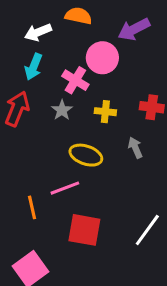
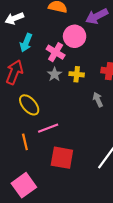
white arrow: (38, 32) -> (14, 18), moved
gray star: (62, 110) -> (54, 74), moved
yellow ellipse: (86, 155) -> (29, 105), moved, turned 30

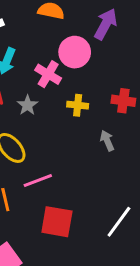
purple arrow: (97, 16) -> (106, 24), turned 145
gray star: (54, 74) -> (27, 105), moved

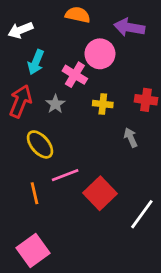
purple arrow: (106, 24) -> (129, 27), turned -108
red square: (57, 222) -> (100, 193), moved, turned 36

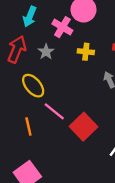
pink line: (65, 175) -> (54, 111), turned 60

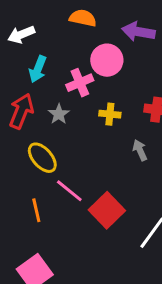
pink cross: (62, 27) -> (80, 83), turned 36

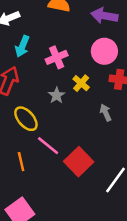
pink circle: (107, 60) -> (104, 51), moved
gray star: (59, 114) -> (57, 95), moved
yellow cross: (110, 114) -> (81, 83), turned 35

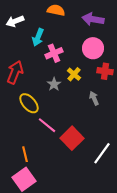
cyan arrow: (22, 46) -> (38, 37), moved
orange line: (21, 162) -> (25, 154), moved

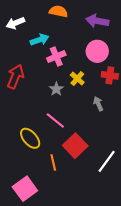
cyan arrow: (38, 37) -> (40, 40), turned -132
yellow ellipse: (29, 103) -> (30, 138), moved
pink line: (47, 125) -> (55, 120), moved
orange line: (25, 154) -> (53, 162), moved

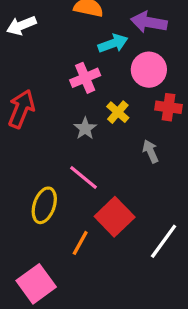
cyan arrow: (40, 40) -> (113, 43), moved
yellow ellipse: (30, 138) -> (44, 205), turned 60
orange line: (53, 162) -> (80, 243), turned 42

